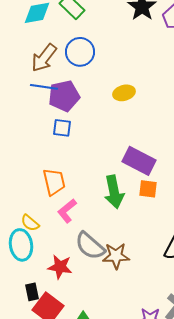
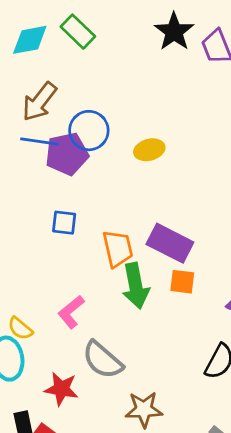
blue circle: (80, 52) -> (89, 131), moved
blue square: (62, 128) -> (64, 223), moved
orange trapezoid: (54, 182) -> (118, 249), moved
brown star: (116, 256) -> (144, 409), moved

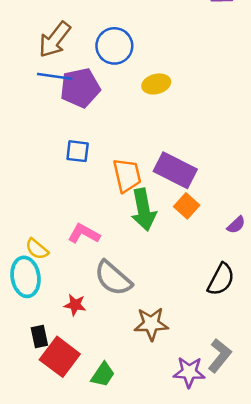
blue circle: (89, 131) -> (114, 46), moved
orange square: (182, 282) -> (187, 206), turned 35
pink L-shape: (71, 312) -> (84, 234), turned 68
red star: (61, 389) -> (75, 305), size x0.7

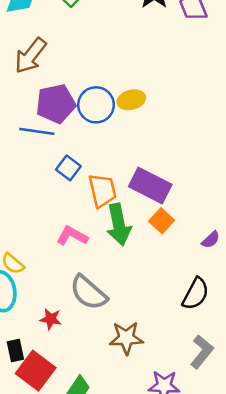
blue circle: (114, 46) -> (96, 105), moved
blue line: (55, 76) -> (37, 131), moved
blue square: (78, 151) -> (68, 168), moved, turned 30
pink L-shape: (84, 234) -> (72, 236), moved
gray L-shape: (220, 356) -> (202, 352), moved

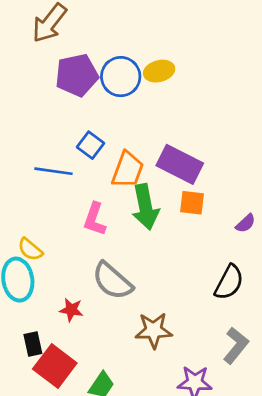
blue line: (37, 131) -> (53, 171), moved
orange trapezoid: (102, 191) -> (128, 170), turned 33
orange square: (162, 221) -> (192, 203), turned -35
pink L-shape: (72, 236) -> (95, 219), turned -100

